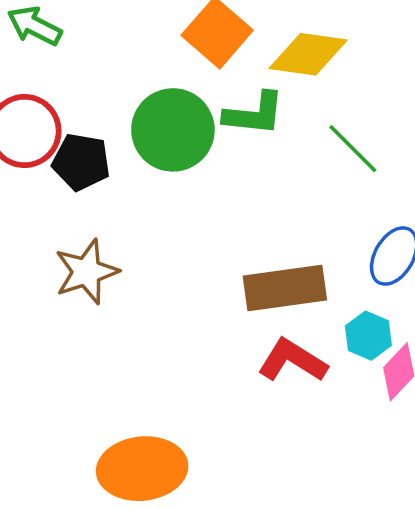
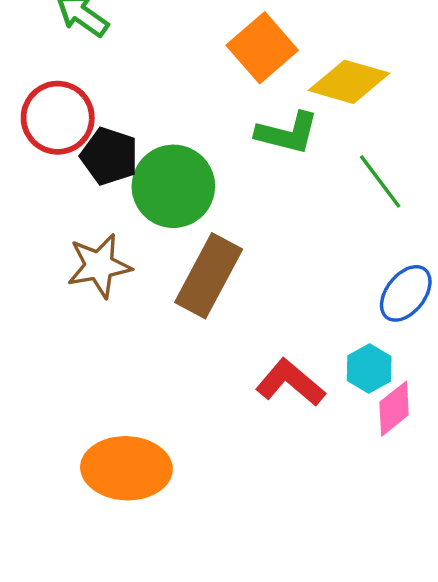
green circle: (173, 130) -> (173, 186), moved
brown rectangle: (285, 288) -> (209, 276), moved, turned -62

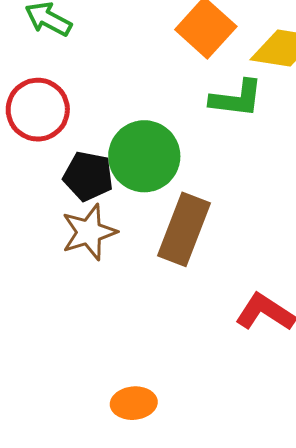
black pentagon: (109, 156) -> (88, 176), moved
orange ellipse: (126, 468) -> (134, 403), size x0.6

